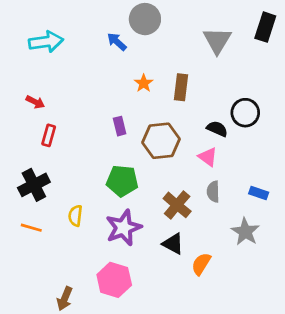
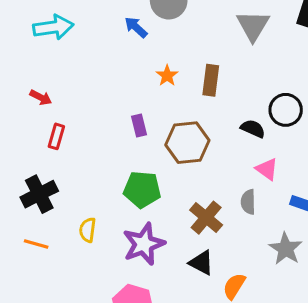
pink triangle: (208, 157) -> (267, 169), moved

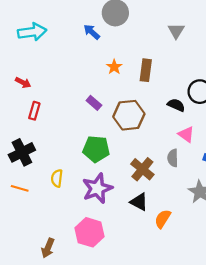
gray triangle: (253, 26) -> (176, 31), size x0.7
purple rectangle: (139, 125) -> (94, 103), turned -35

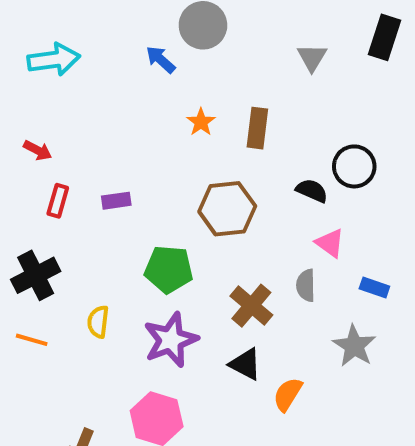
purple rectangle: (94, 103) -> (116, 201), moved, turned -49

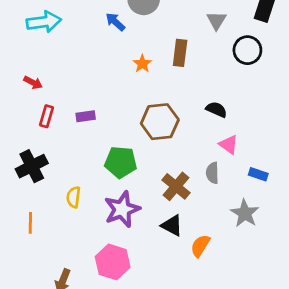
brown rectangle: (257, 128) -> (180, 53), moved
black circle: (354, 166) -> (247, 50), moved
orange line: (32, 340) -> (30, 223), moved, turned 75

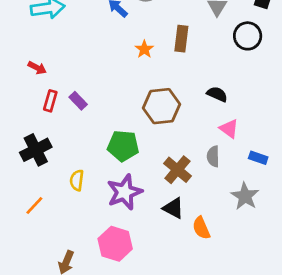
purple rectangle: (86, 116) -> (78, 101), moved, turned 54
orange line: (30, 223) -> (34, 205), turned 42
orange semicircle: (200, 246) -> (201, 228), turned -55

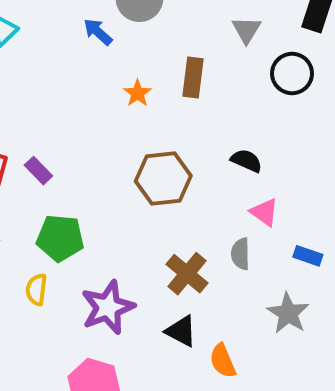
green pentagon: (123, 146) -> (60, 238), moved

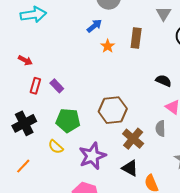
blue arrow: (98, 32) -> (94, 26), moved, turned 98
brown hexagon: (163, 179) -> (113, 110), moved
yellow semicircle: (36, 289) -> (56, 147), turned -56

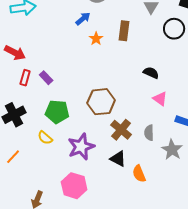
red arrow: (25, 60) -> (15, 53), size x1.5
gray semicircle: (160, 128) -> (149, 133), moved

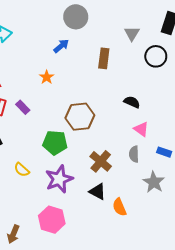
orange star: (96, 39) -> (47, 77), moved
brown hexagon: (101, 102) -> (80, 117), moved
green pentagon: (57, 112) -> (55, 143), moved
gray semicircle: (149, 133) -> (134, 154), moved

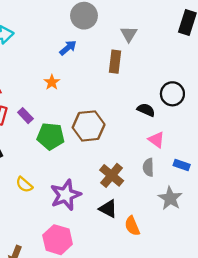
gray triangle: (132, 33) -> (129, 34), moved
black circle: (156, 56) -> (172, 94), moved
green pentagon: (55, 143) -> (51, 136), moved

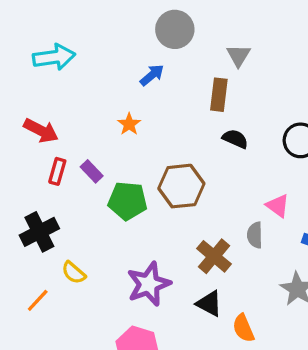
black semicircle: (146, 110) -> (235, 139), moved
gray semicircle: (148, 167) -> (255, 235), moved
yellow semicircle: (24, 185) -> (74, 273), moved

